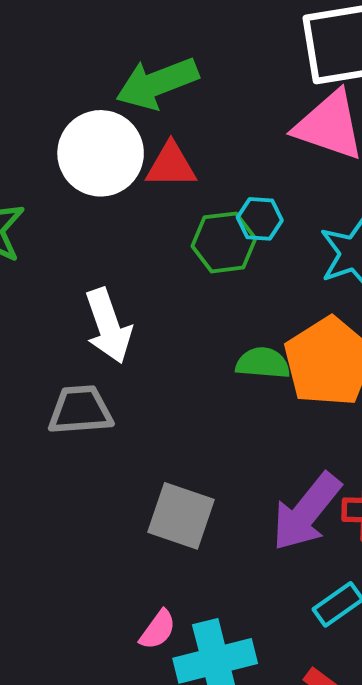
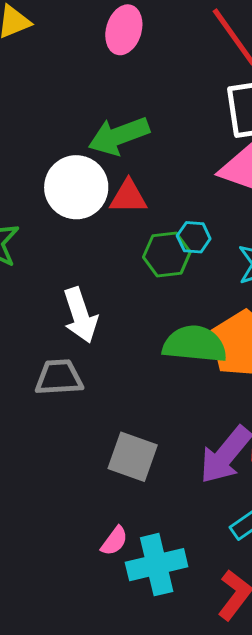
green semicircle: (263, 363) -> (195, 344), size x1.6

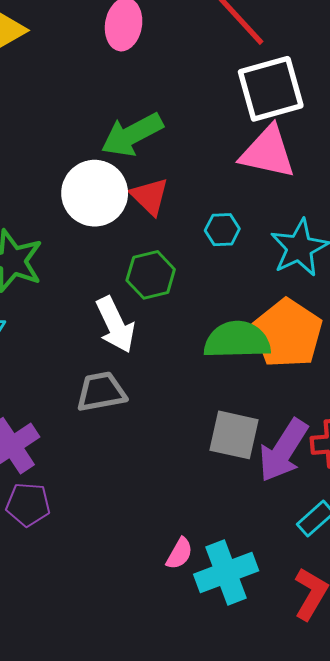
red triangle: (128, 197) -> (150, 196), turned 51
green hexagon: (167, 254) -> (151, 275), moved
gray square: (133, 457) -> (234, 435), moved

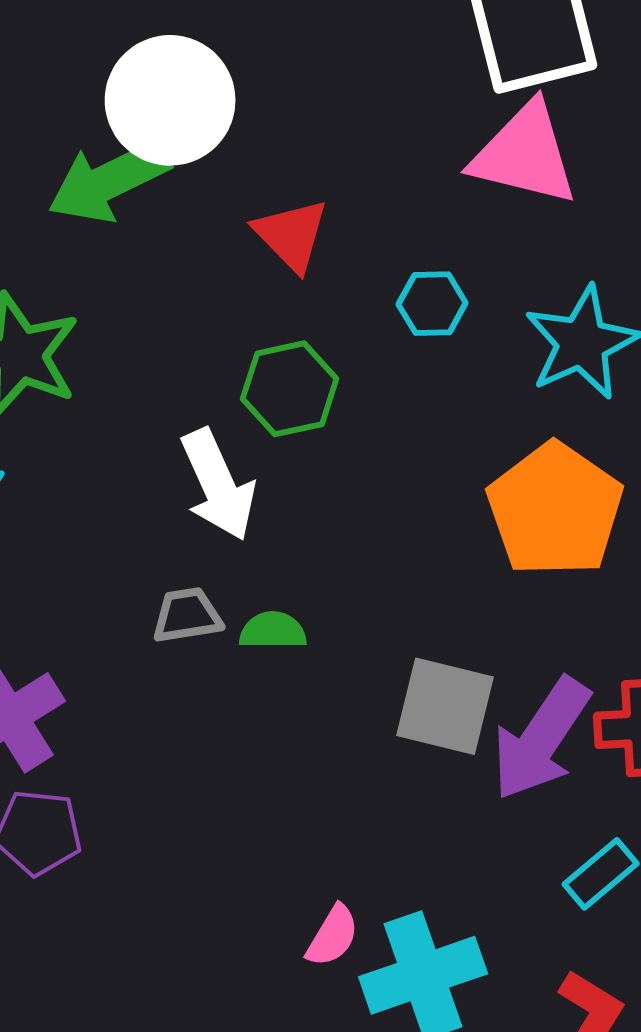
green arrow: (132, 135) -> (109, 181), moved
white circle: (95, 193) -> (170, 100), moved
green semicircle: (237, 340) -> (273, 631), moved, size x0.5
gray trapezoid: (101, 392) -> (187, 615), size x0.7

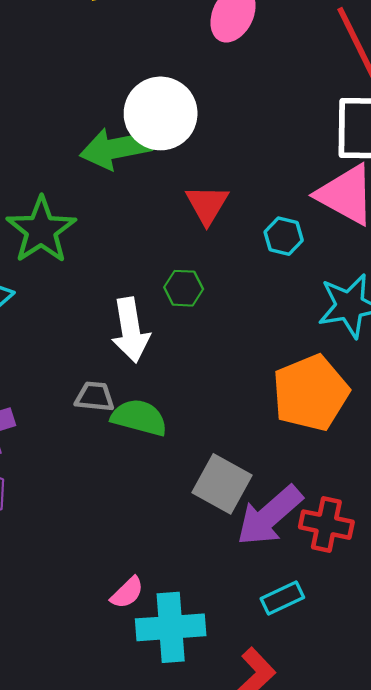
cyan hexagon: (432, 304) -> (284, 236), moved
green hexagon: (290, 389) -> (184, 288), size x0.7
green semicircle: (273, 631) -> (139, 418), size x1.5

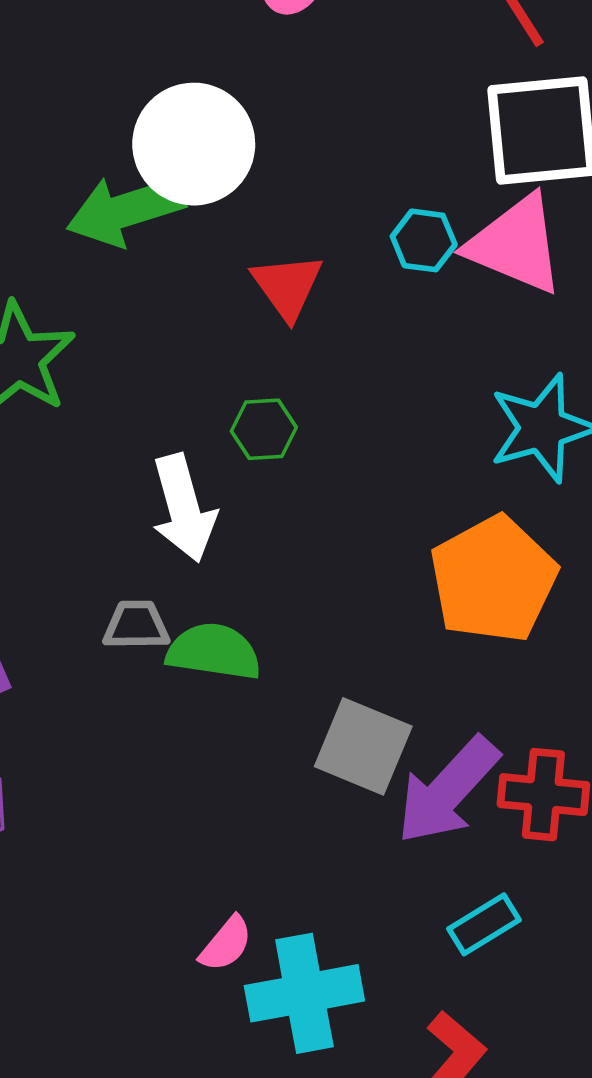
cyan hexagon: (284, 236) -> (424, 240), moved

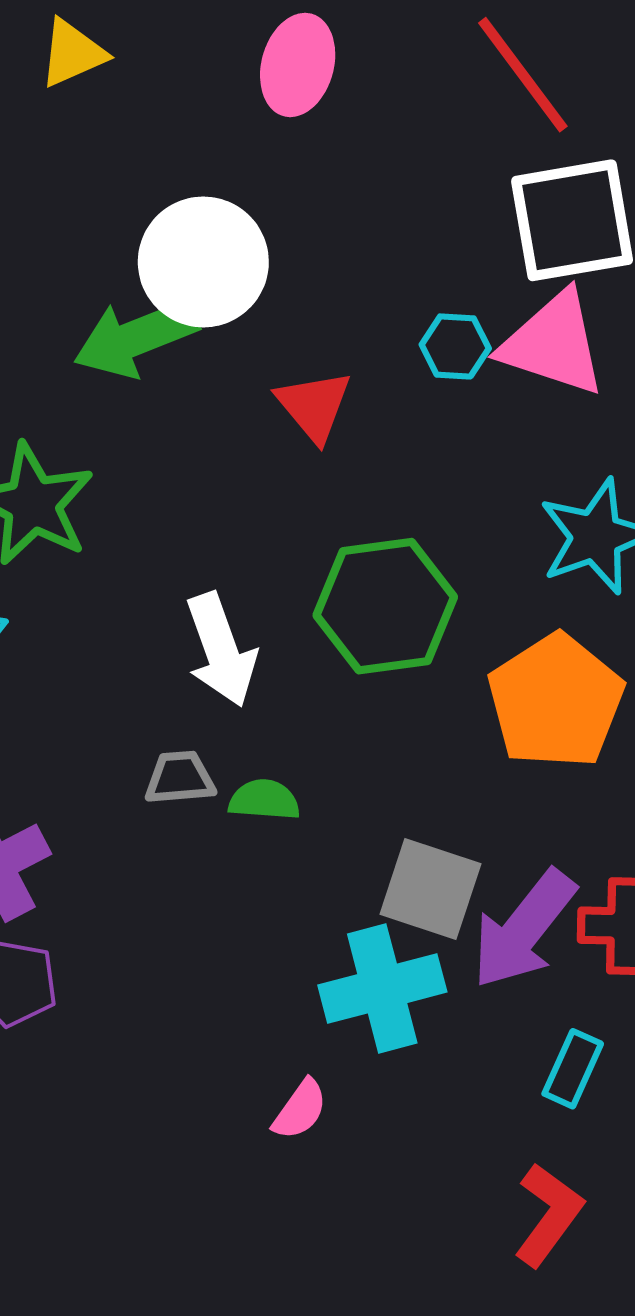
green hexagon: (264, 429) -> (385, 606), moved, size x2.0
green semicircle: (214, 652) -> (264, 800), size x0.7
cyan rectangle: (484, 924) -> (573, 1069), turned -30
cyan cross: (304, 993) -> (382, 989), moved

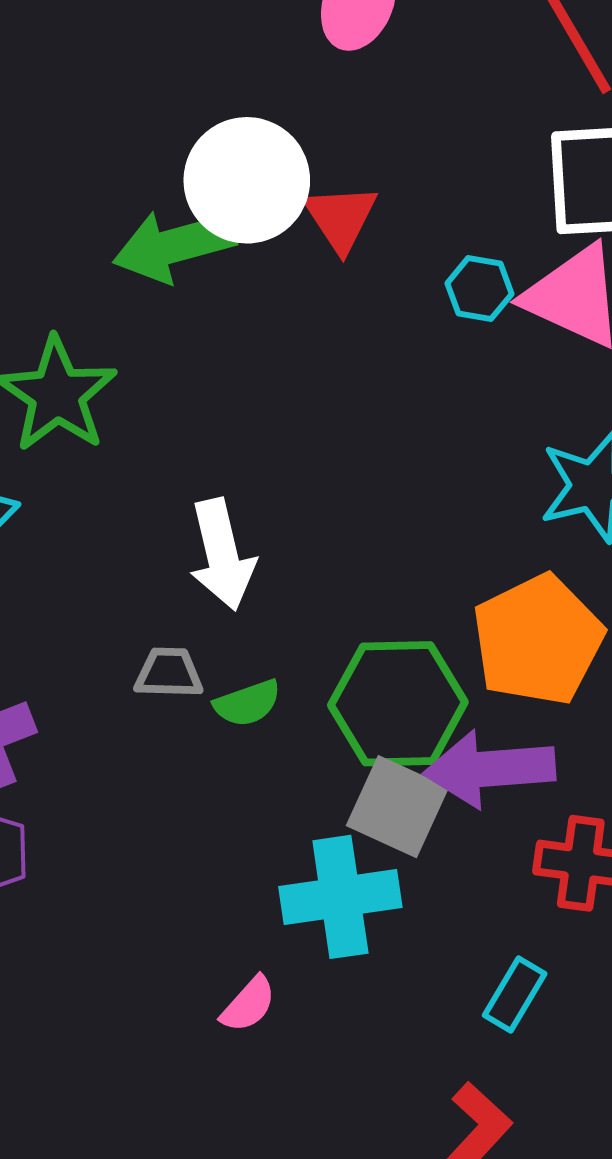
red triangle: (314, 406) -> (341, 218), moved
green hexagon: (385, 606) -> (398, 704), moved
green semicircle: (264, 800) -> (247, 703), turned 150
purple arrow: (524, 929) -> (490, 769), moved, turned 41

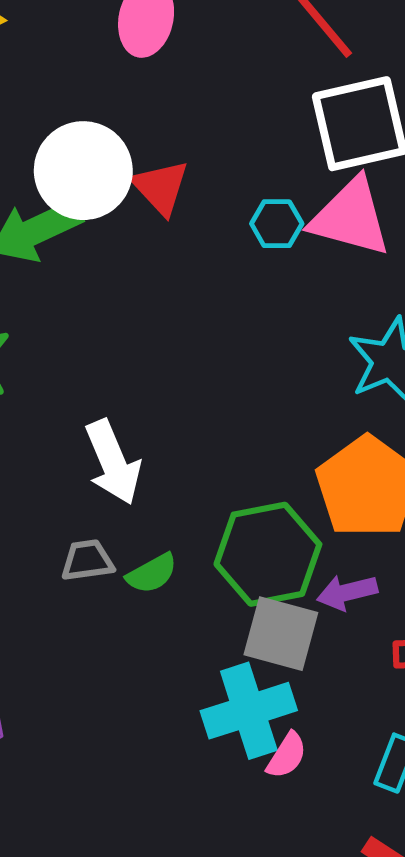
purple arrow: (490, 769) -> (347, 592), size x0.6
pink semicircle: (248, 1004) -> (287, 755), moved

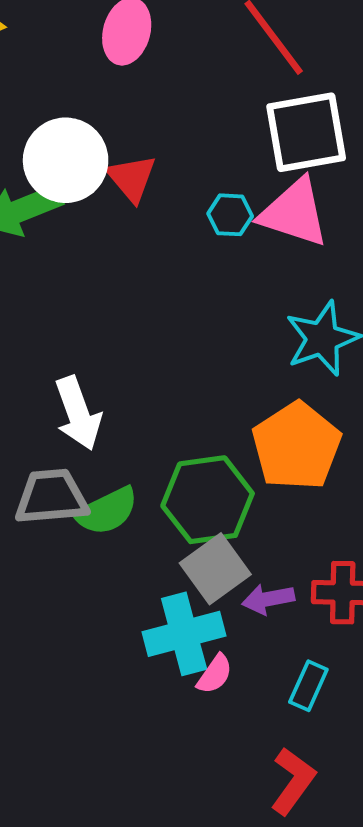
gray trapezoid: (87, 560) -> (51, 497), size x1.6
green semicircle: (152, 573) -> (107, 511), size x1.4
purple arrow: (347, 592) -> (268, 599), moved
gray square: (281, 634) -> (215, 569), turned 36

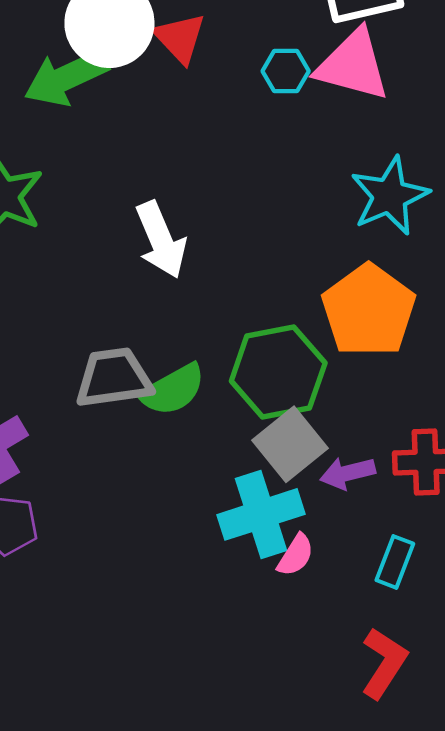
white arrow: (78, 413) -> (161, 240), moved

